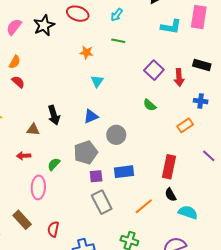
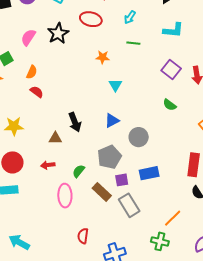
cyan L-shape: (171, 27) -> (173, 30), moved
orange line: (144, 206) -> (173, 218), moved
brown rectangle: (22, 220) -> (102, 192), moved

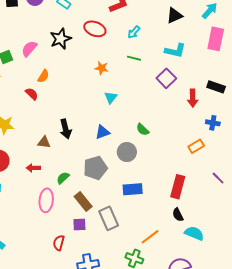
pink semicircle: (28, 37) -> (29, 49), moved
purple square: (171, 70) -> (166, 78), moved
orange semicircle: (32, 72) -> (43, 76), moved
green semicircle: (170, 105) -> (143, 130), moved
purple square: (122, 180) -> (79, 224), moved

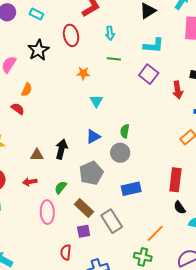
red ellipse: (95, 29) -> (71, 35), turned 65
cyan arrow: (134, 32) -> (110, 33), turned -40
black arrow: (66, 129) -> (61, 149), moved, turned -144
green semicircle: (143, 130) -> (125, 131), moved, turned 64

